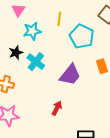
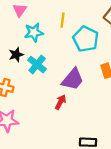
red arrow: (57, 108) -> (60, 102), moved

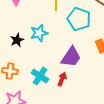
cyan star: (34, 32) -> (39, 33), moved
cyan cross: (37, 65) -> (40, 76), moved

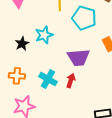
purple trapezoid: (71, 57) -> (79, 57), turned 55

